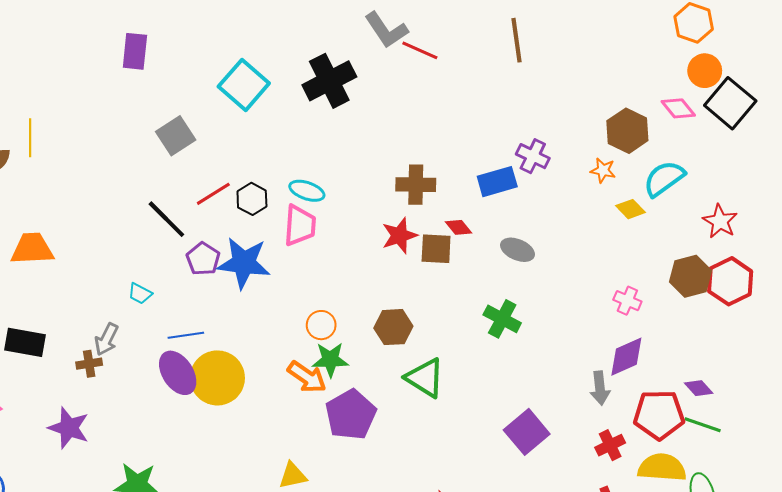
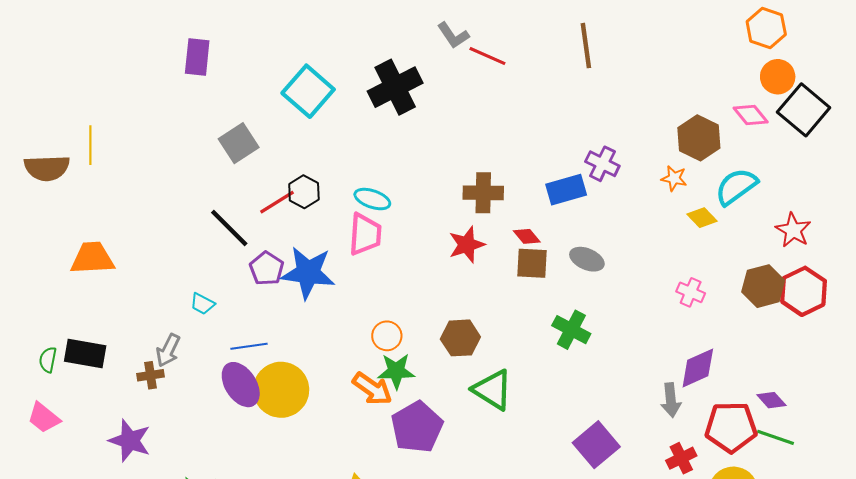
gray L-shape: (386, 30) -> (453, 35), size x0.7
black hexagon: (252, 199) -> (304, 192), moved
brown square: (436, 249) -> (532, 263), moved
pink cross: (627, 301) -> (691, 292), moved

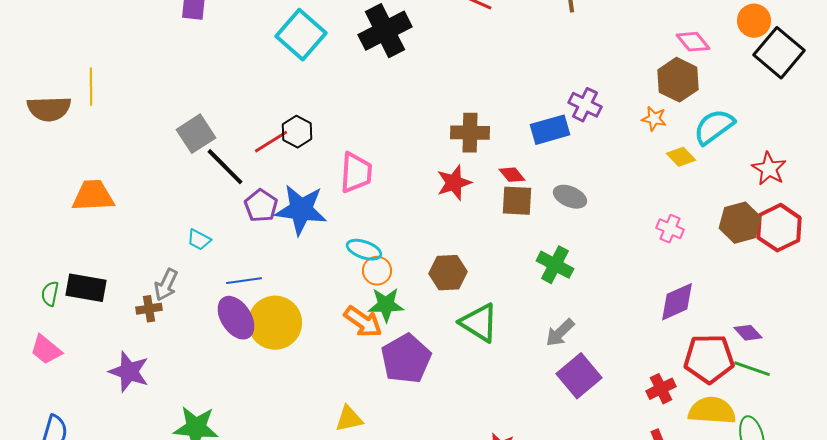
pink diamond: (751, 115) -> (693, 42), moved
gray square: (239, 143) -> (196, 134), moved
cyan ellipse: (372, 199) -> (364, 250), moved
gray arrow: (671, 400) -> (560, 333), moved, turned 52

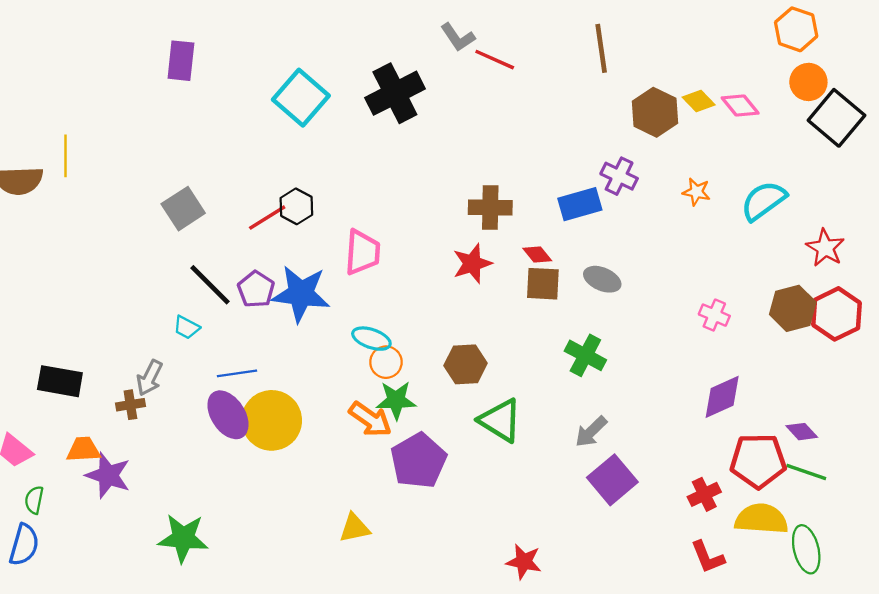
brown hexagon: (678, 80) -> (655, 112), moved
yellow diamond: (681, 157) -> (699, 101), moved
black line: (225, 167) -> (210, 285), moved
orange trapezoid: (93, 196) -> (83, 450), moved, size x0.7
green semicircle: (50, 294) -> (34, 500), moved

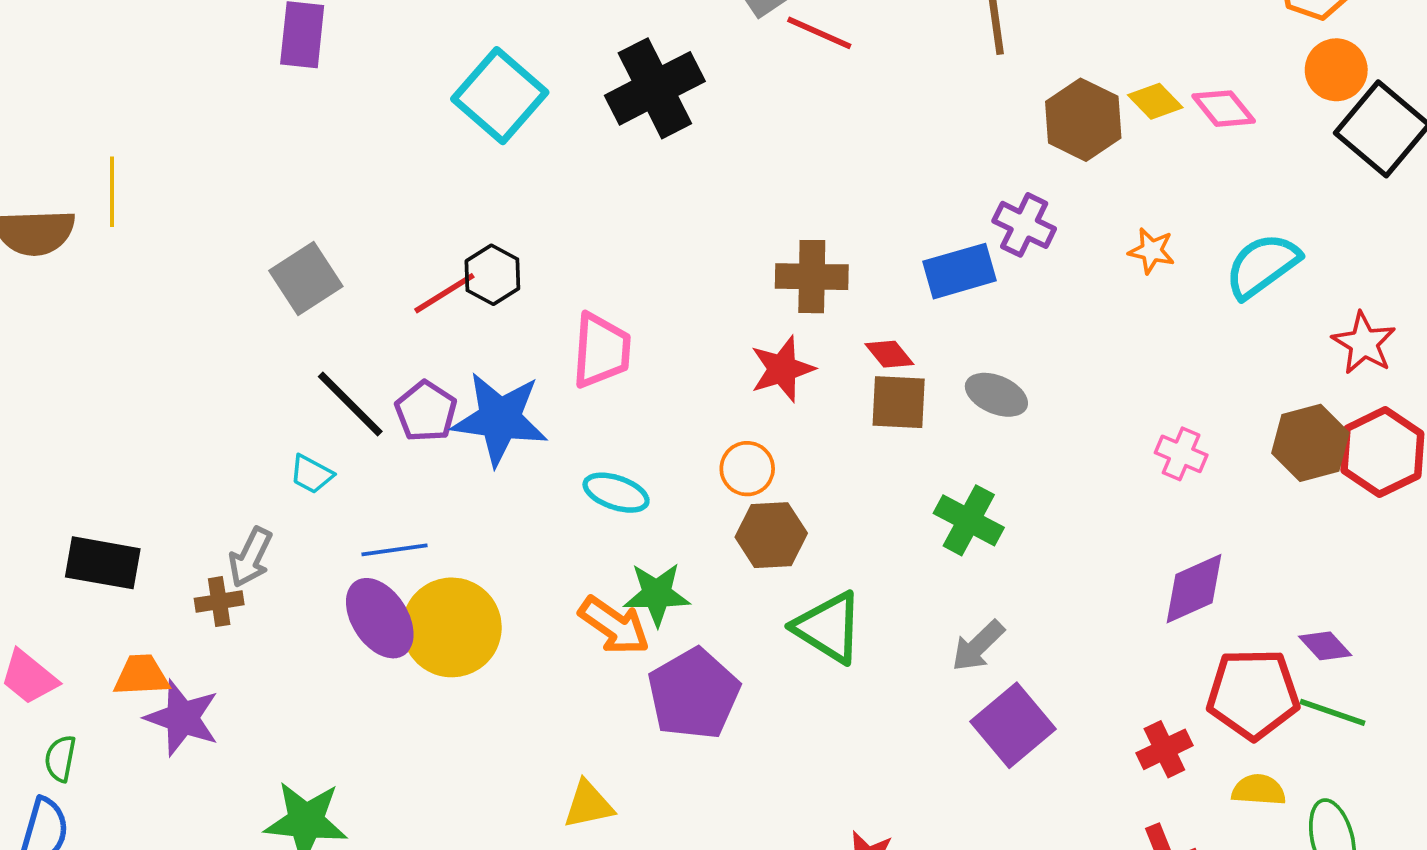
orange circle: (386, 362) -> (747, 469), moved
yellow semicircle: (761, 519) -> (1259, 790), size x0.6

